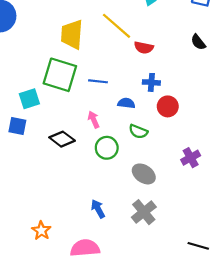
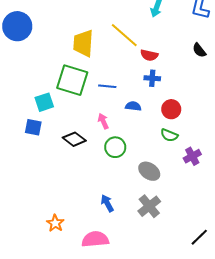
blue cross: (151, 82) -> (152, 78), moved
green semicircle: (138, 131) -> (169, 135), moved
black line: (198, 246) -> (199, 237), turned -60

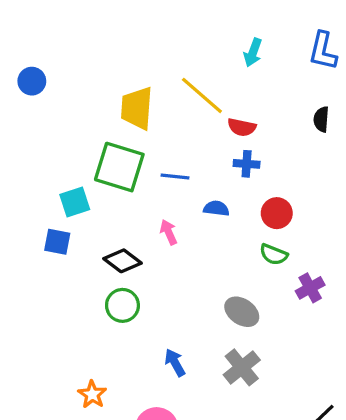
blue circle: (17, 26) -> (32, 81), size x0.6
black semicircle: (199, 50) -> (321, 119), turned 42
green circle: (115, 147) -> (122, 305), moved

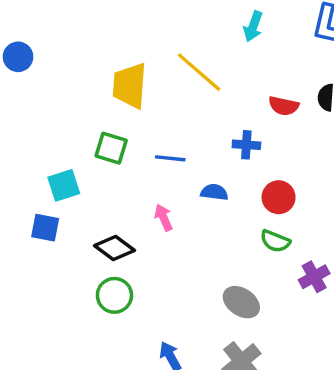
red semicircle: (242, 127) -> (284, 106), moved
green square: (119, 167) -> (111, 148), size x0.6

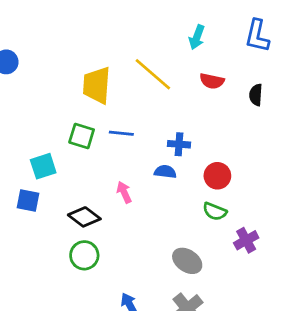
red semicircle: (284, 106) -> (212, 81), moved
blue cross: (246, 145) -> (179, 144), moved
blue line: (170, 158) -> (121, 133), moved

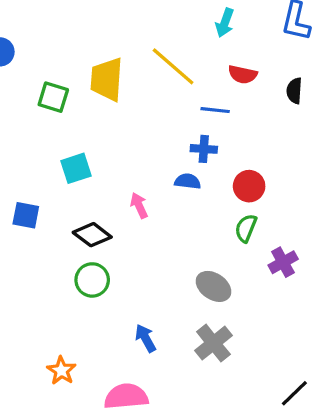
blue line: (121, 133) -> (215, 110), moved
green square: (82, 136) -> (53, 97), moved
cyan square: (43, 166) -> (76, 168), moved
green semicircle: (215, 211) -> (246, 228), turned 90

